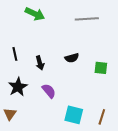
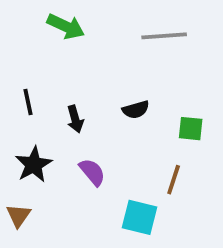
brown line: (102, 117) -> (174, 180), moved

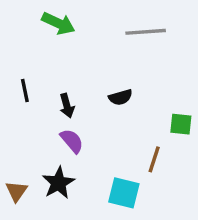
green square: (191, 129) -> (181, 124), moved
black star: (34, 164) -> (58, 183), moved
purple semicircle: (92, 172) -> (72, 141), moved

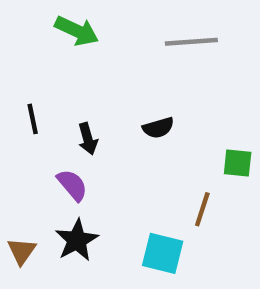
purple semicircle: (72, 141) -> (72, 185), moved

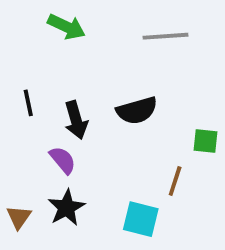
black semicircle: (158, 128) -> (137, 111), size x1.5
black arrow: (88, 139) -> (76, 120), size x1.4

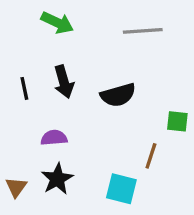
black arrow: (76, 120) -> (64, 82), moved
purple semicircle: (63, 160) -> (54, 138), turned -55

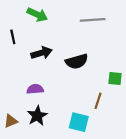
black arrow: (64, 82) -> (42, 53), turned -90
black line: (24, 88) -> (13, 37), moved
brown triangle: (16, 187) -> (11, 121), turned 32

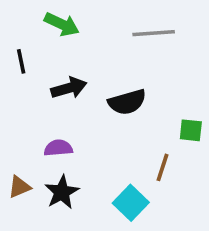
brown triangle: (11, 121) -> (19, 187), moved
cyan square: (79, 122) -> (131, 203), turned 30

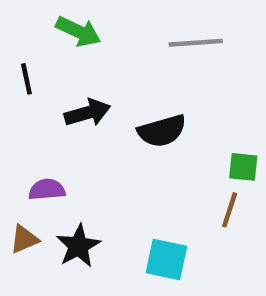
purple semicircle: (58, 148) -> (47, 190), moved
brown line: (162, 167) -> (230, 210), moved
cyan square: (131, 203) -> (166, 260), turned -32

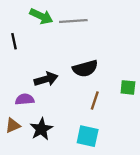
gray line: (196, 43) -> (73, 21), moved
black arrow: (87, 113) -> (46, 79), moved
brown line: (230, 210) -> (95, 101), moved

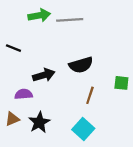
green arrow: (41, 16) -> (39, 15), turned -35
black line: (14, 41) -> (13, 48), moved, turned -56
cyan square: (88, 136) -> (83, 129), turned 30

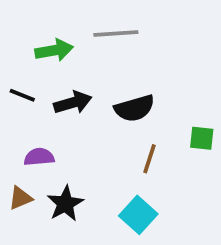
green arrow: (39, 15) -> (54, 50), moved
black line: (13, 48) -> (22, 95), moved
black arrow: (44, 75) -> (73, 103), moved

